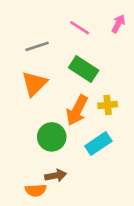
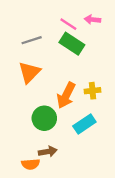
pink arrow: (118, 24) -> (93, 20), moved, turned -112
green rectangle: (84, 69) -> (72, 44), moved

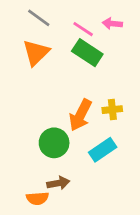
gray line: (32, 40) -> (39, 18), moved, turned 54
orange triangle: (29, 72) -> (36, 53), moved

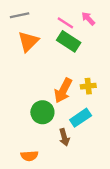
gray line: (39, 18) -> (20, 15), moved, turned -48
pink arrow: (112, 24) -> (88, 19), turned 40
brown arrow: (58, 183) -> (64, 137), moved, turned 84

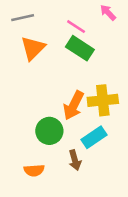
pink arrow: (88, 19) -> (108, 13), moved
yellow cross: (88, 86) -> (103, 100), size x1.6
orange semicircle: (29, 156) -> (34, 170), moved

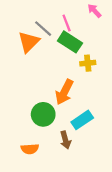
gray line: (23, 18) -> (43, 29), moved, turned 54
pink line: (76, 27) -> (67, 23), turned 36
yellow cross: (103, 100) -> (88, 63), moved, size x0.6

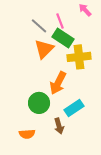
orange triangle: (29, 42) -> (44, 49), moved
yellow cross: (88, 63) -> (79, 57), size x1.6

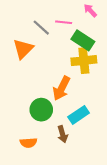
pink line: (60, 21) -> (64, 22), turned -63
green rectangle: (63, 38) -> (83, 40), moved
orange triangle: (44, 49) -> (23, 49), moved

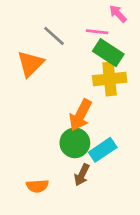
pink line: (64, 22) -> (97, 32), moved
green circle: (41, 110) -> (75, 143), moved
brown arrow: (63, 134) -> (82, 175), turned 42

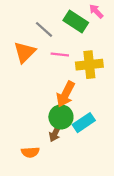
pink line: (97, 32) -> (60, 54), moved
green rectangle: (108, 53) -> (76, 21), moved
brown arrow: (82, 175) -> (55, 133), moved

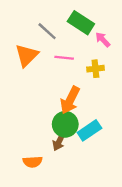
pink arrow: (96, 11) -> (103, 40), moved
yellow cross: (89, 65) -> (95, 69), size x0.6

